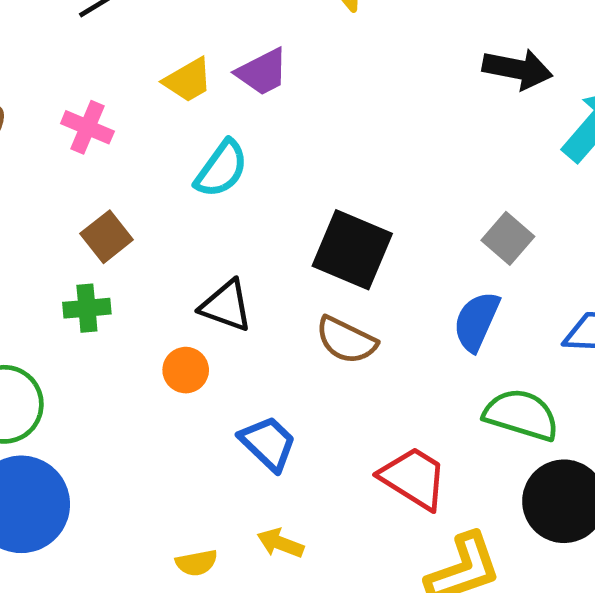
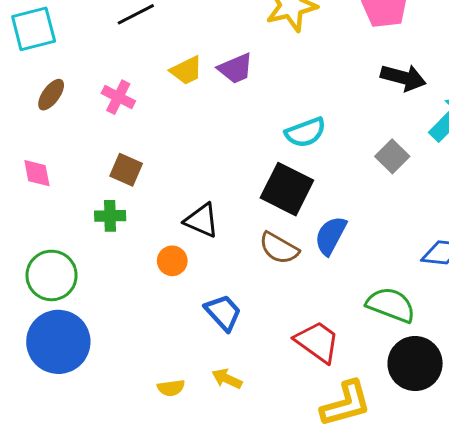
cyan semicircle: (221, 169) -> (305, 132), moved, turned 30
brown square: (107, 237) -> (126, 170), turned -32
gray square: (508, 238) -> (392, 156), moved
blue semicircle: (476, 321) -> (331, 236), moved

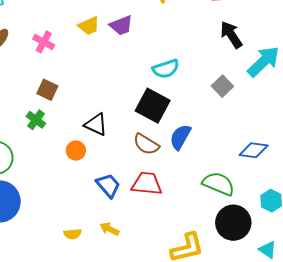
black arrow: (403, 78) -> (231, 35), turned -140
green cross: (110, 216) -> (36, 120), turned 36
red trapezoid: (317, 342) -> (147, 184), moved, turned -32

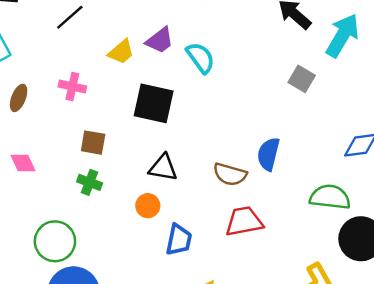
cyan semicircle: (166, 69) -> (201, 58), moved, turned -92
black square: (153, 106) -> (154, 103), moved
blue trapezoid: (108, 185) -> (179, 240), moved, turned 68

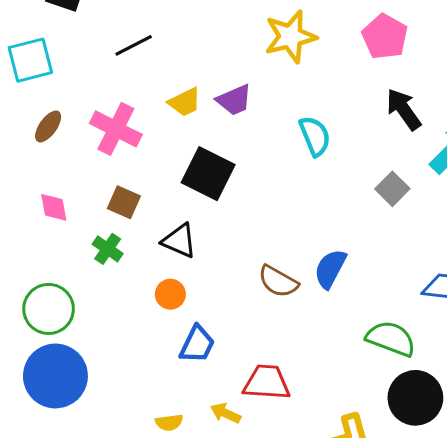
cyan semicircle: (201, 58) -> (315, 136), moved
pink cross: (72, 86) -> (116, 129), size x1.5
pink diamond: (23, 163) -> (54, 207), moved
black triangle: (163, 168) -> (179, 241), moved
red trapezoid: (244, 221) -> (267, 383), moved

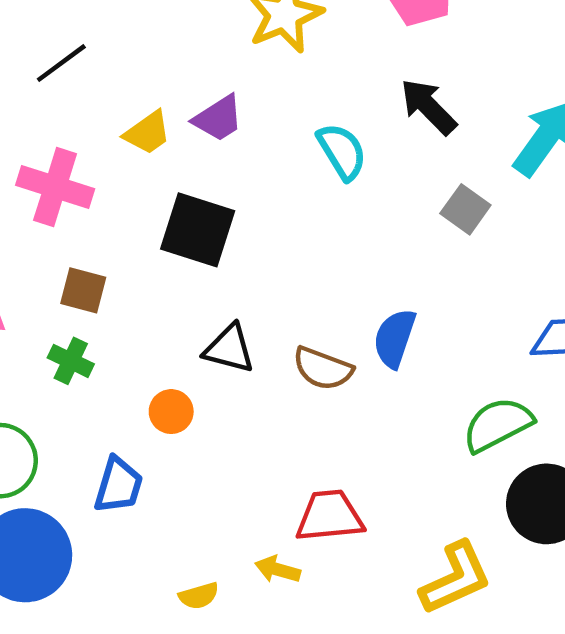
black arrow: (404, 109) -> (428, 107), moved
black triangle: (179, 241) -> (229, 349), moved
green semicircle: (391, 339) -> (498, 425), turned -39
blue trapezoid: (197, 344) -> (118, 485), moved

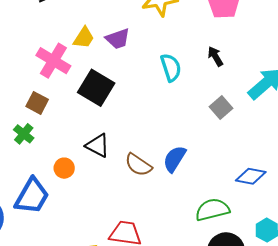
black arrow: (428, 107) -> (215, 56), size x0.7
yellow trapezoid: (147, 133) -> (84, 38), turned -35
pink cross: (55, 187) -> (53, 61), moved
blue trapezoid: (118, 485) -> (32, 196), size x1.4

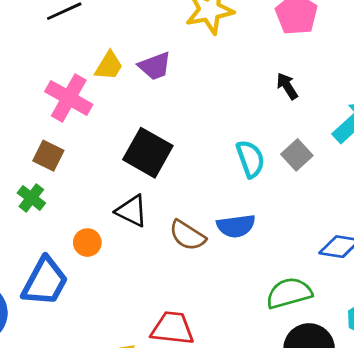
cyan semicircle: (171, 68) -> (250, 159), moved
black square: (96, 88) -> (148, 153), moved
blue semicircle: (175, 159) -> (236, 226), turned -128

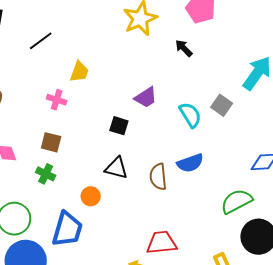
purple trapezoid: (155, 66) -> (146, 97), moved
black arrow: (287, 86) -> (184, 48), moved
pink cross: (69, 98) -> (57, 100), size x0.6
black square: (148, 153) -> (119, 126), size x0.6
brown semicircle: (187, 235) -> (158, 177), turned 64

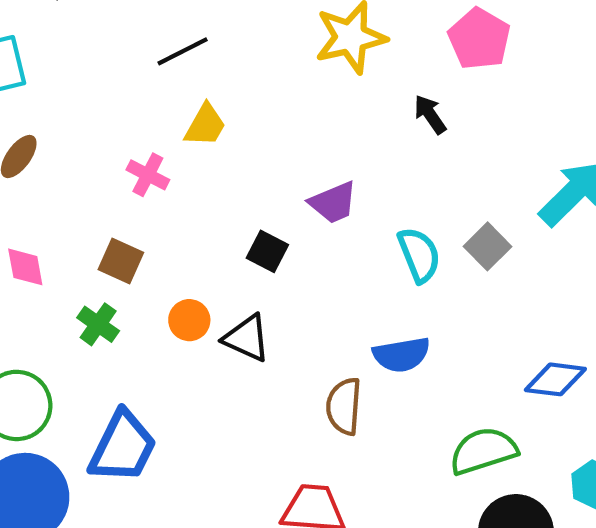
black line: (41, 41) -> (183, 51), moved
brown semicircle: (158, 177) -> (344, 406), moved
orange circle: (91, 196) -> (189, 320), moved

